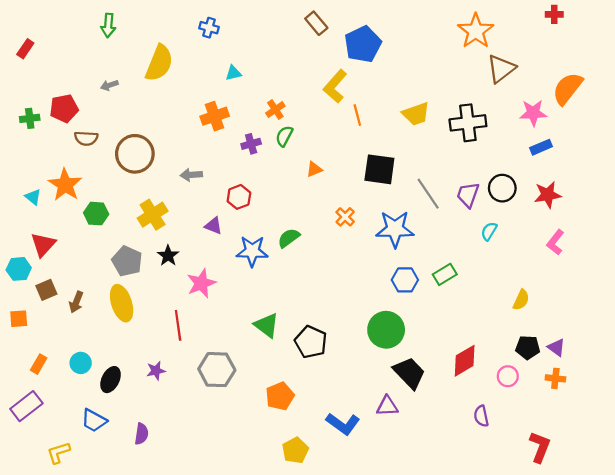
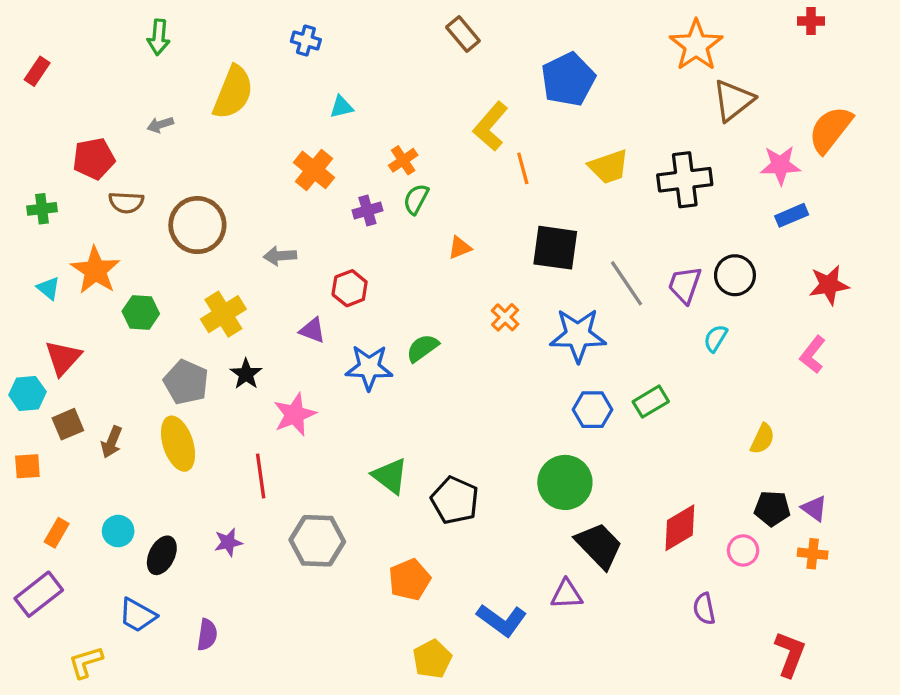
blue pentagon: (363, 44) -> (568, 79), moved
orange cross: (215, 116) -> (314, 170), turned -32
green cross: (30, 118) -> (42, 209), moved
red star: (548, 195) -> (829, 285), moved

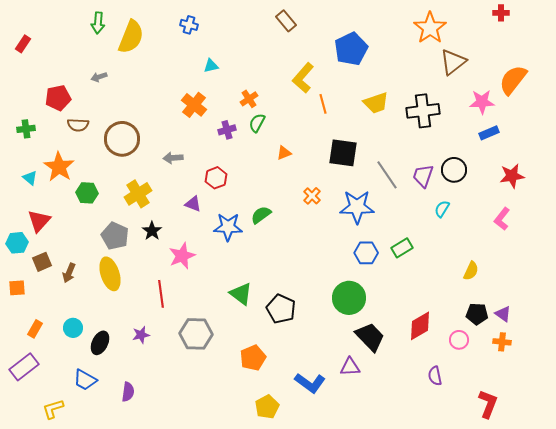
yellow semicircle: (233, 92) -> (131, 37), moved

